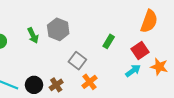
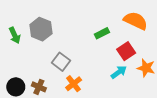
orange semicircle: (149, 21) -> (136, 21), turned -85
green rectangle: (109, 41) -> (102, 33), moved, turned 32
brown cross: (56, 85) -> (39, 87), turned -32

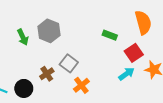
orange semicircle: (136, 21) -> (143, 22), turned 50
green rectangle: (102, 33) -> (110, 35), turned 48
brown cross: (39, 87) -> (47, 74), moved, turned 32

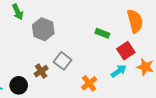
green arrow: (23, 37) -> (18, 12), moved
orange cross: (81, 85) -> (89, 83), moved

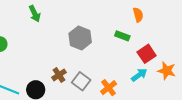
orange semicircle: (135, 21) -> (138, 15), moved, size x0.6
gray hexagon: (43, 29) -> (80, 38), moved
gray square: (63, 61) -> (81, 81), moved

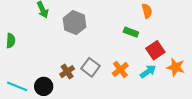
gray hexagon: (80, 38) -> (75, 23), moved
gray square: (81, 81) -> (90, 67), moved
orange cross: (109, 88) -> (120, 69), moved

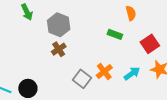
red square: (155, 50) -> (150, 44), moved
gray square: (90, 67) -> (82, 79), moved
brown cross: (67, 72) -> (59, 49), moved

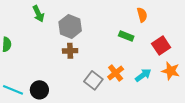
brown cross: (59, 49) -> (70, 51), turned 32

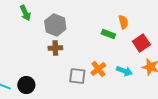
orange semicircle: (142, 15) -> (123, 22), moved
cyan arrow: (143, 75) -> (124, 71), turned 56
gray square: (93, 80) -> (77, 76), turned -30

